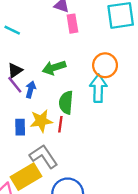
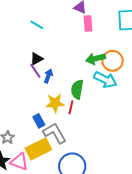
green arrow: (54, 68) -> (96, 59), moved
cyan arrow: (98, 88) -> (105, 80), turned 110
blue rectangle: (20, 127) -> (39, 121), moved, turned -32

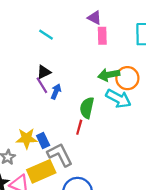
yellow star: (55, 103) -> (27, 138), moved

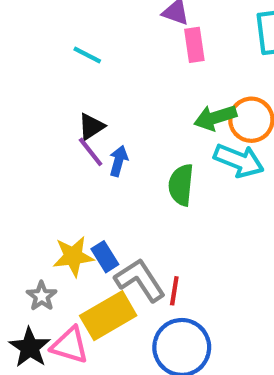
red line: (79, 127) -> (174, 291), moved

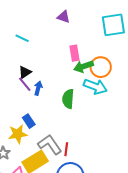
pink rectangle: (194, 45) -> (74, 53), moved
blue rectangle: (105, 257) -> (29, 121), moved

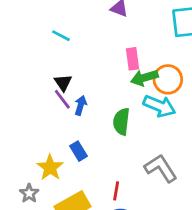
black triangle: (25, 72) -> (63, 83), turned -32
blue rectangle: (29, 121) -> (78, 151), moved
yellow star: (18, 134) -> (50, 168), turned -30
gray L-shape: (50, 144) -> (161, 168), moved

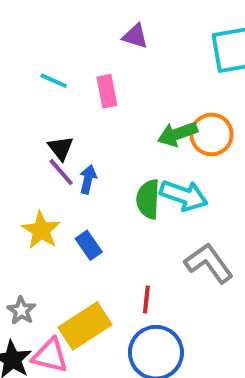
pink rectangle: (132, 59) -> (107, 91), moved
cyan arrow: (159, 106) -> (184, 195), moved
yellow star: (50, 168) -> (41, 230), moved

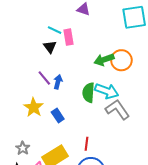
cyan line: (54, 81) -> (55, 30), moved
black triangle: (61, 148) -> (50, 47), moved
gray L-shape: (209, 263) -> (117, 110), moved

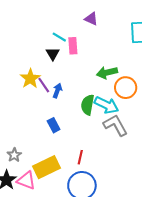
orange circle: (121, 60) -> (126, 88), moved
yellow star: (34, 107) -> (30, 79), moved

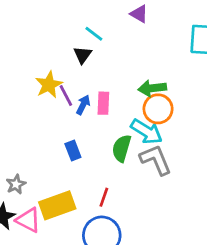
pink rectangle: (73, 46) -> (103, 103), moved
orange circle: (126, 88) -> (158, 109), moved
green semicircle: (88, 105) -> (122, 148), moved

